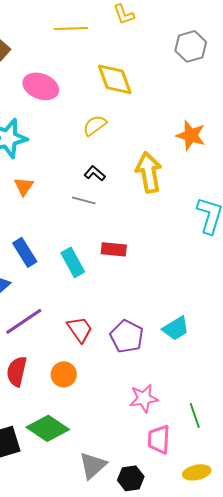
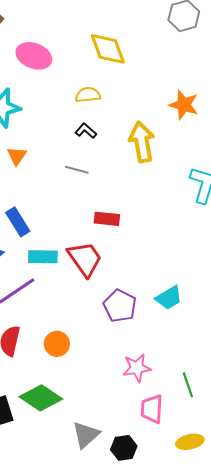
yellow semicircle: (95, 125) -> (88, 95), turned 30
black L-shape: (95, 173) -> (86, 131), moved
cyan rectangle: (73, 262) -> (43, 257), moved, turned -60
red trapezoid: (80, 329) -> (85, 259), moved, size x1.4

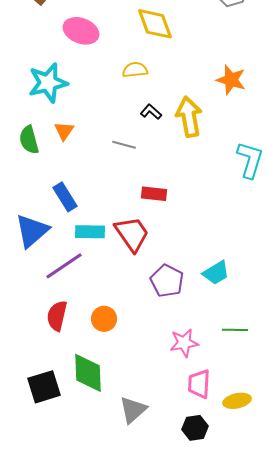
black L-shape: (86, 131) -> (151, 112), moved
green line: (188, 385) -> (235, 330), moved, turned -70
green diamond: (41, 398) -> (88, 373), turned 54
yellow ellipse: (190, 442) -> (237, 401), moved
black hexagon: (124, 448) -> (195, 428), moved

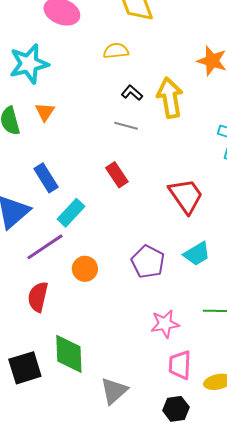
gray line: (124, 145) -> (126, 126), moved
red rectangle: (154, 194) -> (117, 175), moved, turned 50
cyan rectangle: (90, 232) -> (71, 213), turned -48
red trapezoid: (132, 234) -> (186, 196), moved
orange circle: (104, 319) -> (85, 269), moved

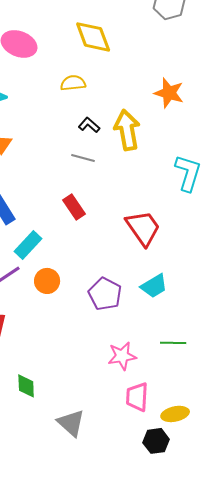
orange circle: (85, 269) -> (47, 281), moved
green diamond: (69, 354) -> (26, 386), size x0.6
gray triangle: (114, 391) -> (71, 423), turned -36
black hexagon: (176, 409) -> (156, 441), moved

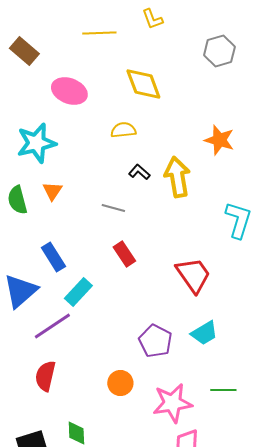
gray line: (83, 158) -> (113, 208), moved
orange circle: (47, 281) -> (120, 383), moved
pink star: (122, 356) -> (172, 403), size x1.4

